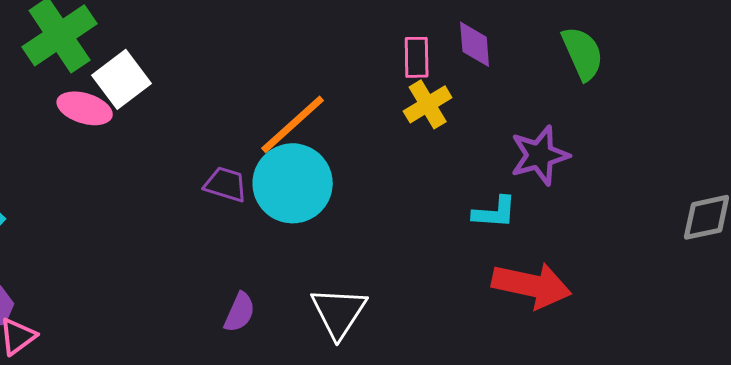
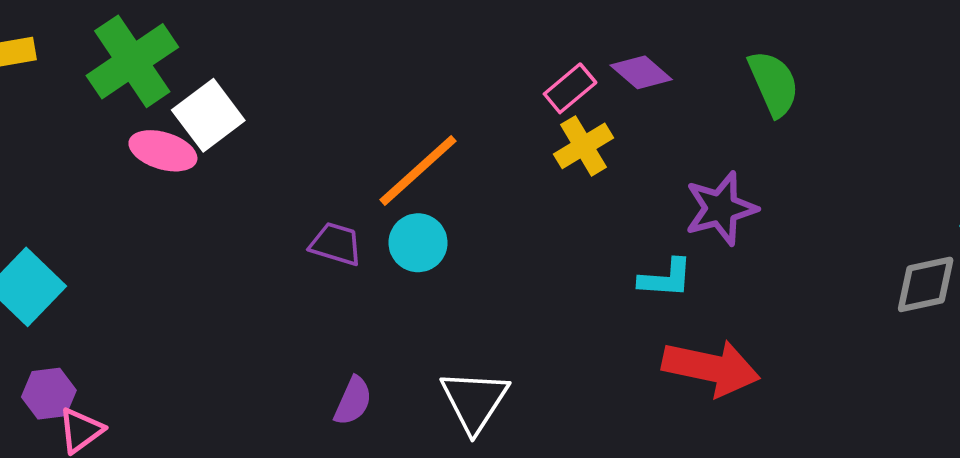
purple diamond: (475, 44) -> (641, 72), turned -45
pink rectangle: (417, 57) -> (570, 88), turned 51
cyan circle: (293, 183) -> (418, 243), size x0.6

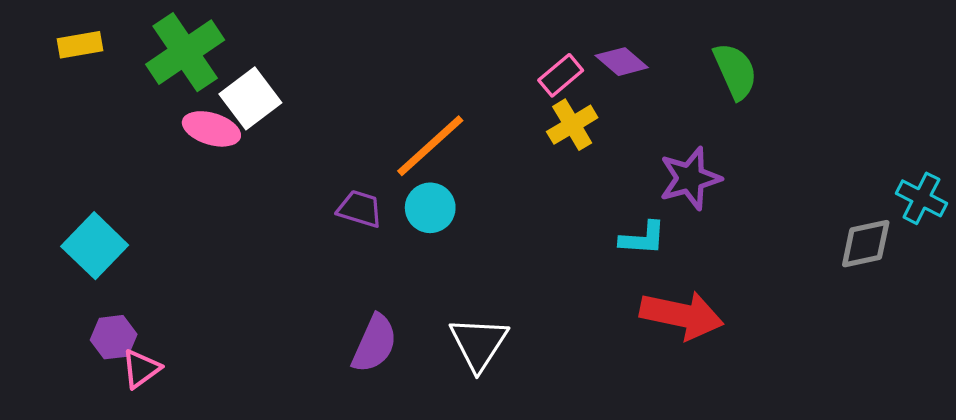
purple semicircle: (353, 401) -> (374, 344), size x1.4

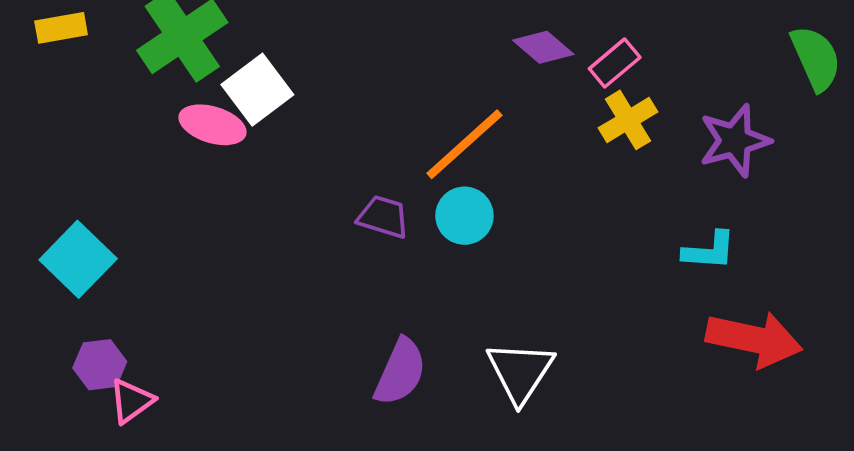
purple diamond: (622, 62) -> (543, 47), moved
purple star: (690, 178) -> (735, 141), moved

